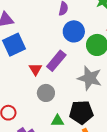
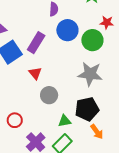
purple rectangle: (56, 61) -> (36, 43), moved

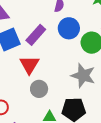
red triangle: (35, 73) -> (29, 65), size x1.5

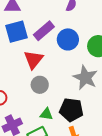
blue circle: (69, 28) -> (68, 39), moved

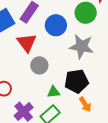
blue circle: (68, 39) -> (56, 25), moved

